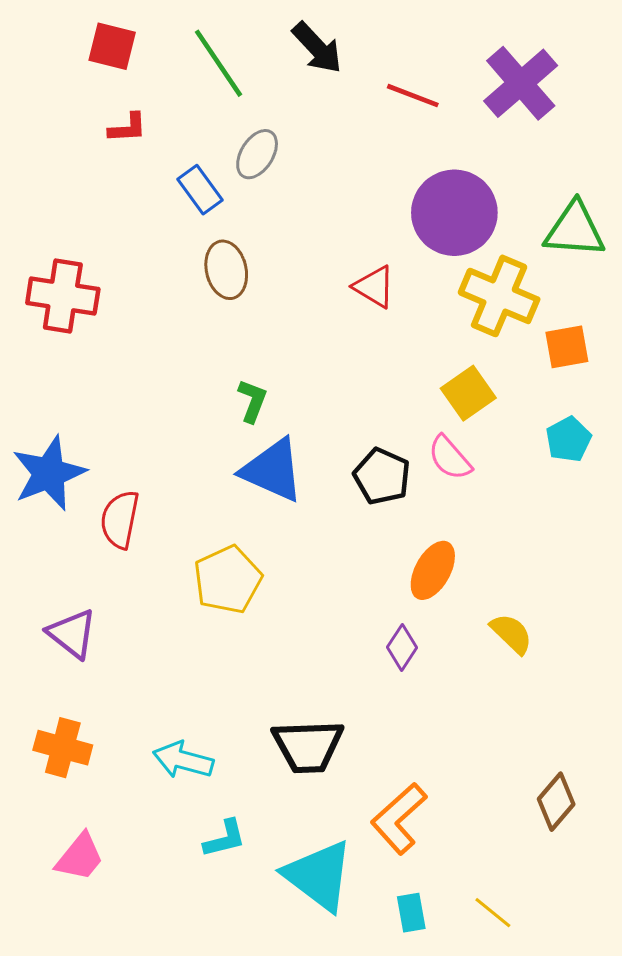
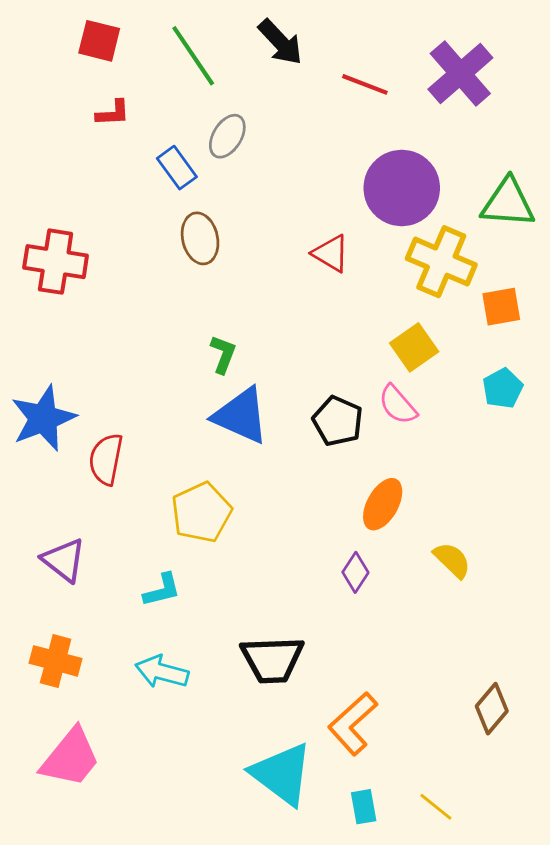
cyan L-shape: (225, 839) -> (162, 590), moved
pink trapezoid: (80, 857) -> (71, 758), size x1.4

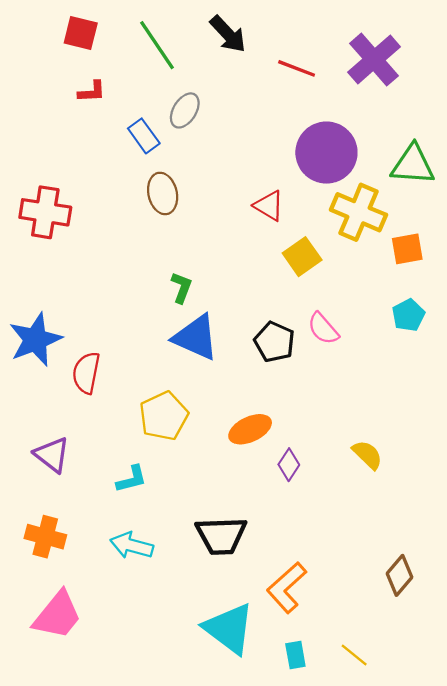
yellow square: (414, 347) -> (302, 257), moved
orange ellipse: (383, 504) -> (250, 429), moved, turned 36

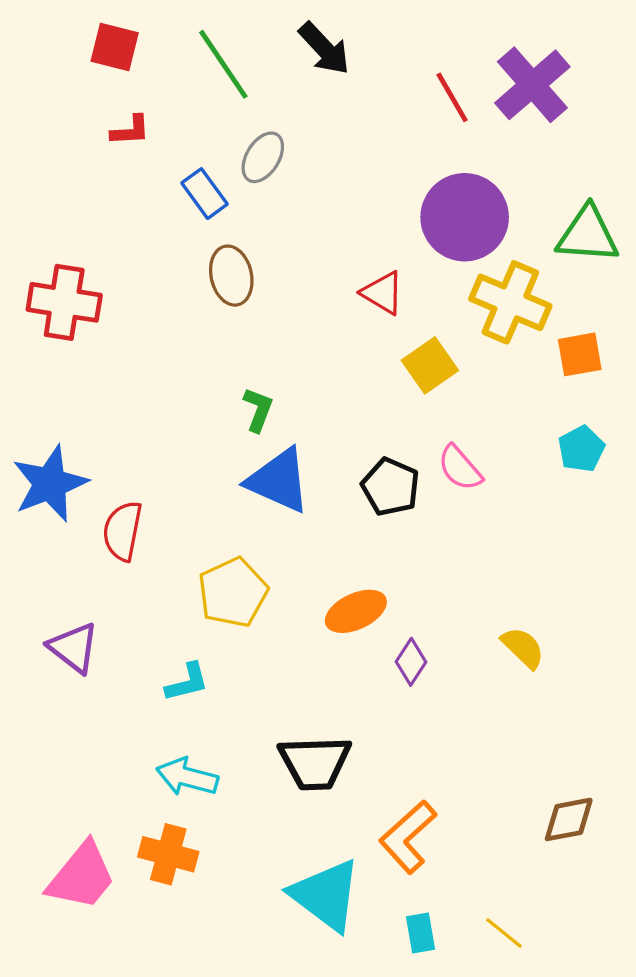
red line: (297, 68) -> (452, 97), moved, turned 39
orange cross: (45, 537) -> (168, 854), moved
brown diamond: (399, 575) -> (569, 819), turned 39

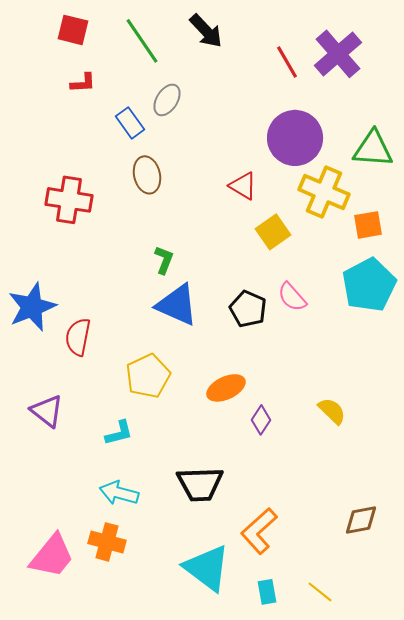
red cross: (64, 302) -> (69, 200), moved
cyan pentagon: (581, 449) -> (369, 285), size x1.8

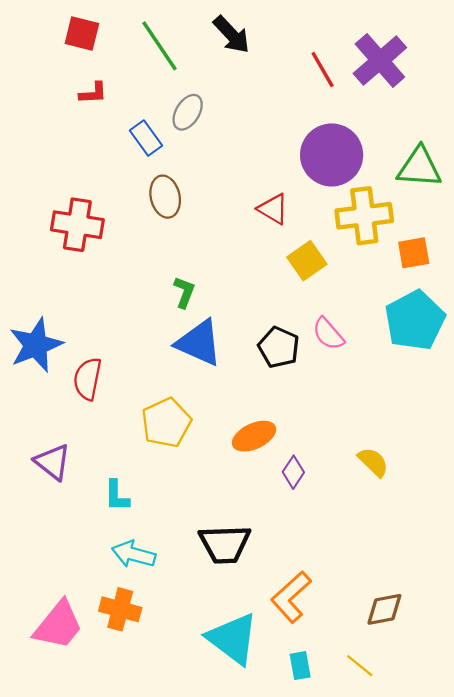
yellow cross: (324, 192) -> (364, 216), turned -30
cyan L-shape: (119, 433) -> (117, 496), moved, turned 104
brown diamond: (361, 520) -> (384, 609), moved

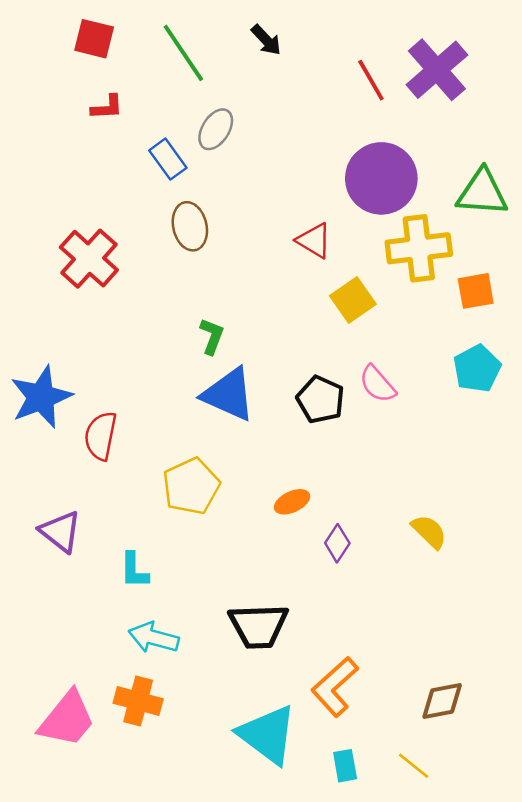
black arrow: (231, 35) -> (266, 40), size x0.7
red cross: (77, 225) -> (89, 259), turned 33
cyan pentagon: (415, 320) -> (477, 369), size x0.7
orange ellipse: (254, 436) -> (292, 502), size x0.7

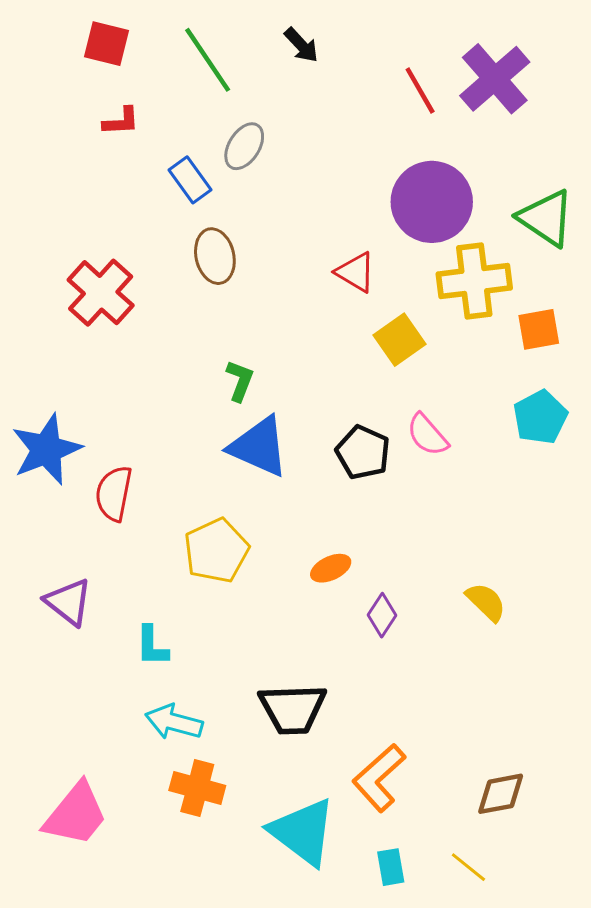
green triangle: (482, 193) -> (546, 218), turned 30
orange cross: (138, 701) -> (197, 788), moved

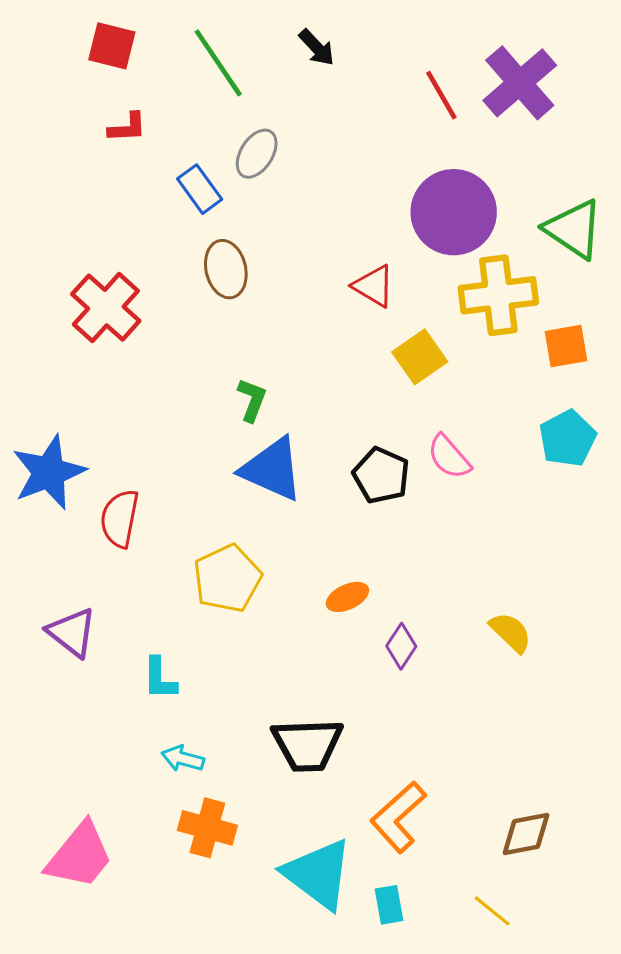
cyan arrow: (174, 722) -> (183, 759), size x0.7
cyan rectangle: (391, 867) -> (389, 905), moved

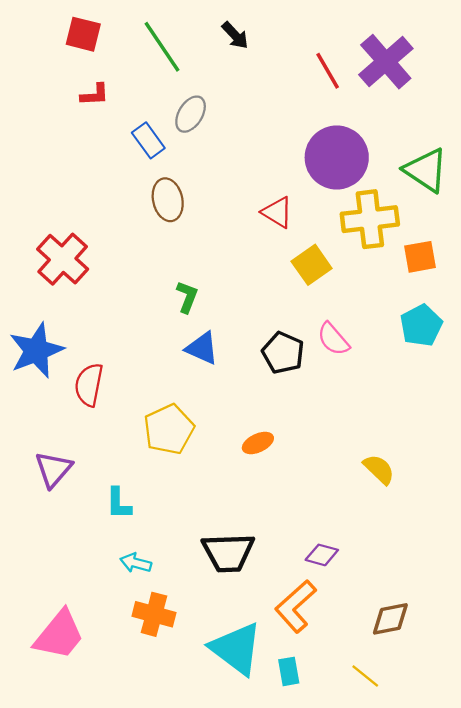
red cross: (106, 308) -> (63, 259), moved
blue triangle: (272, 469) -> (202, 348), size x0.7
purple triangle: (72, 632) -> (53, 469), turned 33
purple diamond: (401, 646) -> (322, 555), moved, turned 72

